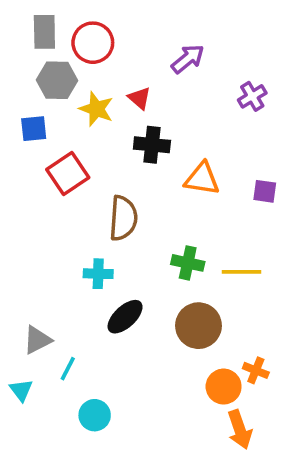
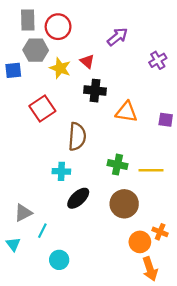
blue square: (34, 129) -> (13, 70), moved

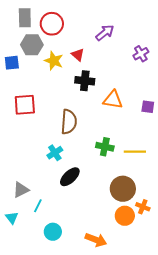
red square: (42, 109) -> (25, 105), moved, turned 30
cyan cross: (61, 171) -> (55, 153), turned -35
brown circle: (124, 204) -> (123, 189), moved
orange arrow: (150, 269) -> (96, 240), moved, turned -50

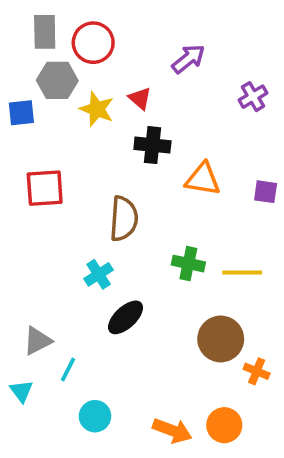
orange circle: (125, 216) -> (224, 425), moved

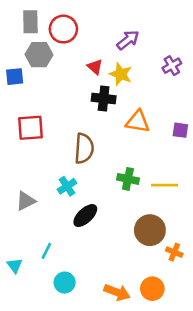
yellow star: (97, 109) -> (121, 74), moved
gray triangle: (38, 341) -> (26, 201), moved

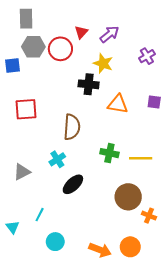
red circle: (63, 29) -> (60, 49), moved
red triangle: (95, 67) -> (81, 32), moved, turned 32
purple square: (180, 130) -> (154, 102), moved

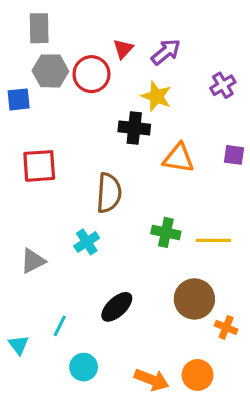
black ellipse: (73, 184) -> (117, 307), moved

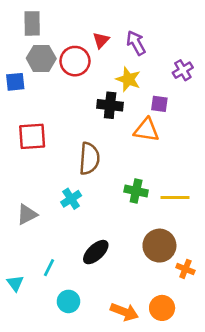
purple arrow: (166, 52) -> (136, 43), turned -80
purple square: (234, 155) -> (159, 104), moved

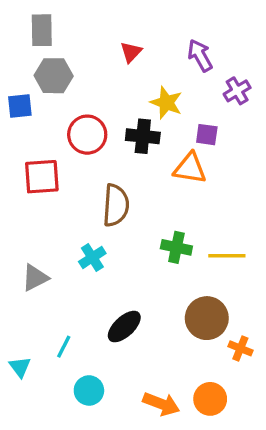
purple arrow: (136, 43) -> (200, 55), moved
red circle: (75, 61) -> (87, 135), moved

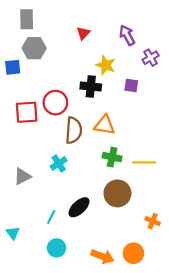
red circle: (87, 135) -> (55, 103), moved
orange triangle: (190, 168) -> (105, 125), moved
brown circle: (207, 318) -> (117, 193), moved
cyan line: (64, 347) -> (51, 217), moved

